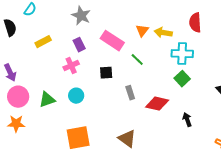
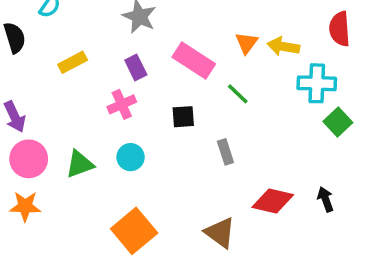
green square: (182, 79) -> (338, 122), moved
red diamond: (157, 104) -> (273, 201), moved
orange square: (78, 138) -> (134, 231), turned -30

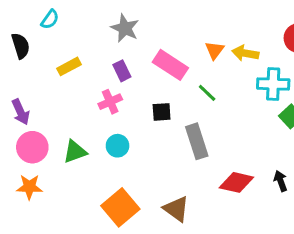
gray rectangle: (225, 152) -> (197, 141), size x1.6
brown triangle: (220, 233) -> (176, 209), moved

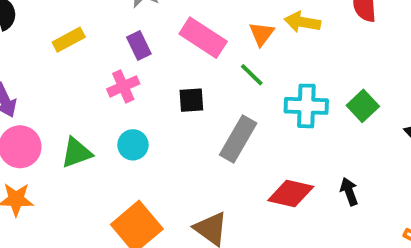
orange triangle: (214, 50) -> (262, 34), moved
cyan cross: (273, 84) -> (306, 106), moved
gray rectangle: (197, 141) -> (238, 139), turned 48

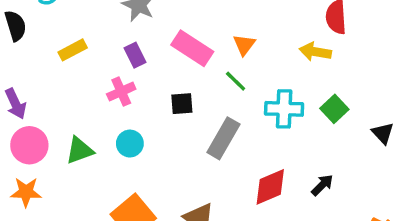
yellow arrow: (302, 22) -> (315, 52), moved
black arrow: (349, 192) -> (322, 185), turned 65
red diamond: (291, 194) -> (270, 187), turned -36

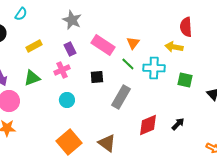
cyan cross: (284, 109) -> (154, 68), moved
green square: (334, 109) -> (185, 80), turned -35
green triangle: (80, 150) -> (32, 78), moved

